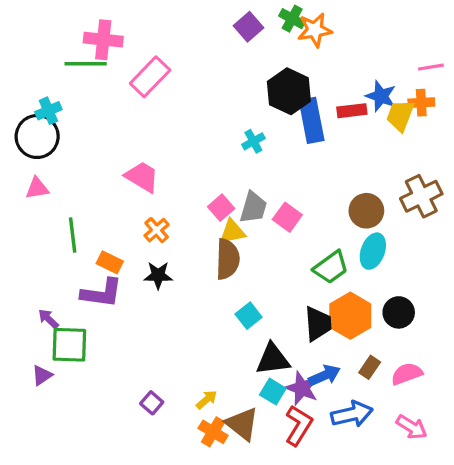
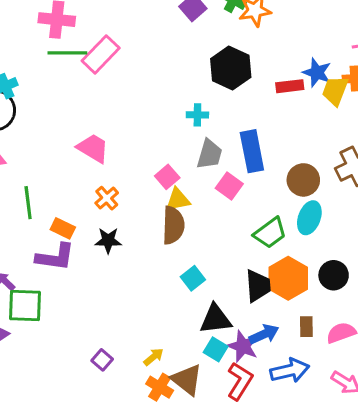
green line: (86, 64) -> (67, 53), moved
blue rectangle: (312, 120) -> (252, 151), moved
cyan cross: (253, 141) -> (197, 115), turned 30
gray trapezoid: (253, 208) -> (210, 154), moved
brown rectangle: (370, 367) -> (306, 327), turned -35

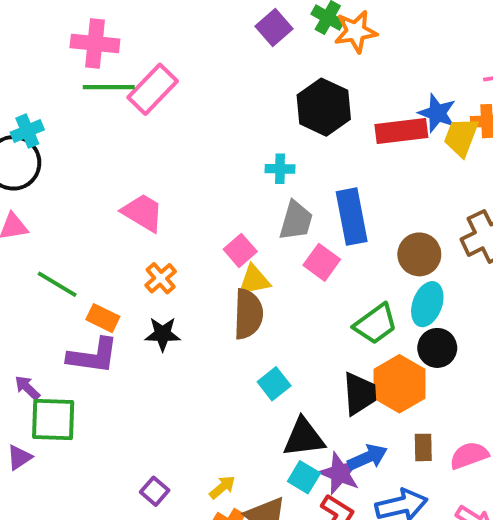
red rectangle: (290, 86) -> (401, 131), size x1.4
green line: (28, 203) -> (57, 284), turned -52
black circle: (334, 275) -> (437, 348), moved

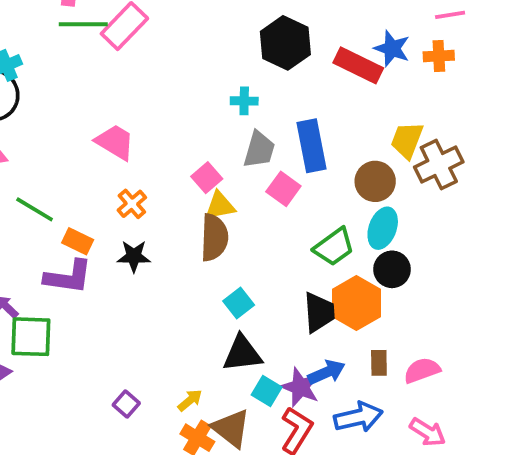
red rectangle: (401, 131) -> (358, 65), turned 33
yellow trapezoid: (461, 137) -> (407, 140), moved
black triangle: (304, 437) -> (242, 354), moved

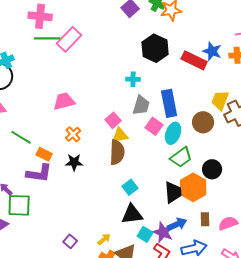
pink trapezoid: (115, 142) -> (64, 101), turned -45
cyan ellipse: (383, 228) -> (173, 133), moved

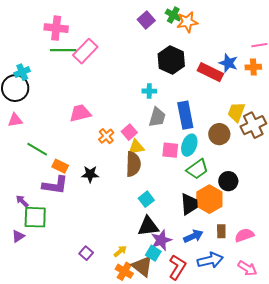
pink square: (154, 126) -> (170, 150), moved, turned -30
orange cross: (73, 134) -> (106, 136), moved
purple star: (163, 232) -> (161, 240), moved, turned 30
cyan square: (145, 234) -> (153, 253), moved

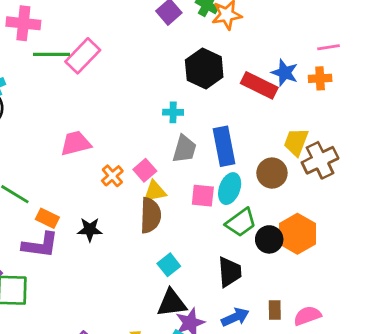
pink cross: (56, 28) -> (23, 23), moved
black circle: (228, 181) -> (269, 239), moved
orange hexagon: (209, 199) -> (297, 234), moved

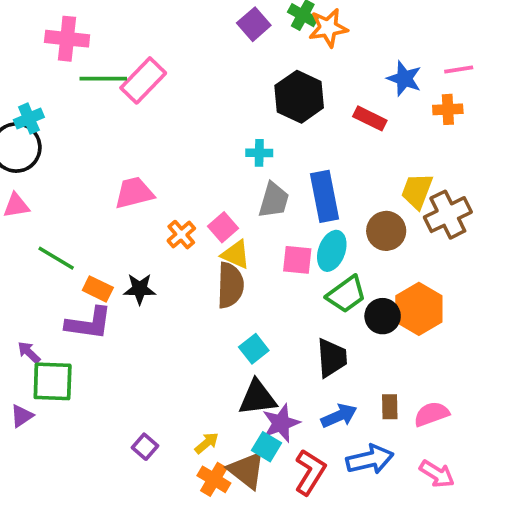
blue star: (285, 73) -> (404, 79), moved
red rectangle: (259, 85) -> (370, 118), size x0.7
yellow triangle: (155, 191) -> (236, 254), turned 35
black star: (90, 230) -> (140, 289), moved

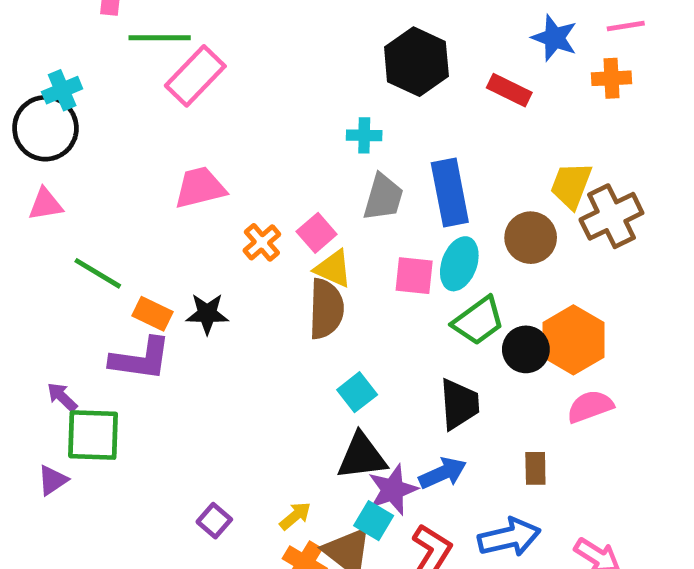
pink rectangle: (143, 80) -> (195, 76), moved
pink semicircle: (432, 414) -> (590, 406), moved
blue arrow: (339, 416) -> (443, 473), moved

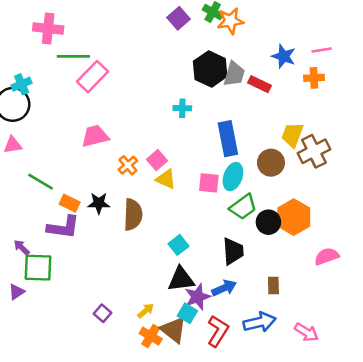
gray trapezoid: (383, 197) -> (234, 74), moved
brown semicircle: (326, 309) -> (133, 215), moved
pink semicircle: (590, 406) -> (327, 256), moved

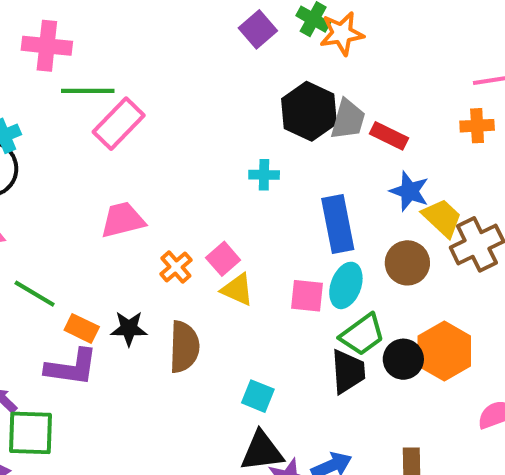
blue star: (284, 56) -> (409, 191), moved
yellow trapezoid: (292, 135) -> (442, 218), turned 112
cyan square: (179, 245) -> (258, 396), turned -30
black trapezoid: (233, 251) -> (348, 371), moved

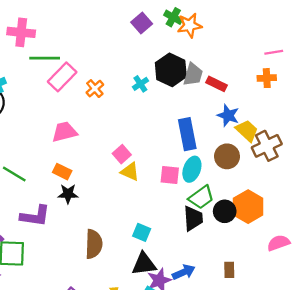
cyan cross: (264, 175) -> (140, 84), moved, turned -35
orange cross: (176, 267) -> (95, 89), moved
orange rectangle: (82, 328) -> (62, 172), moved
brown semicircle: (184, 347) -> (94, 244), moved

